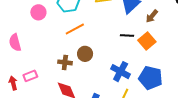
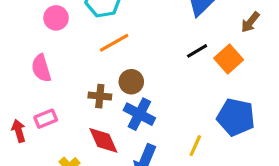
brown arrow: (152, 16) -> (250, 22), moved
black line: (127, 35) -> (197, 51), turned -32
pink semicircle: (15, 43) -> (41, 68), moved
blue cross: (121, 72) -> (139, 114), moved

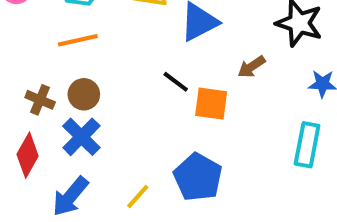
black line: (197, 51) -> (176, 82), turned 50
orange square: (229, 59) -> (211, 104), turned 32
red diamond: (103, 140) -> (28, 155), turned 36

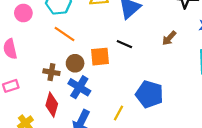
orange line: (78, 40) -> (65, 34), turned 60
brown arrow: (252, 67) -> (169, 38), moved
orange square: (211, 104) -> (100, 57), moved

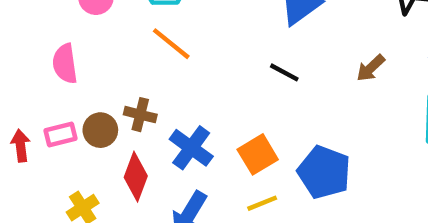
orange square: (100, 57) -> (258, 154), moved, turned -30
brown circle: (75, 63) -> (100, 130), moved
yellow line: (119, 113) -> (262, 203), turned 35

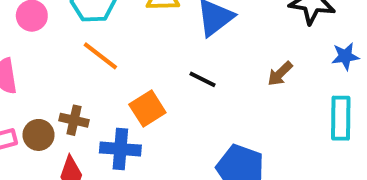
blue cross: (191, 148) -> (120, 149), turned -30
orange square: (258, 154) -> (147, 109), moved

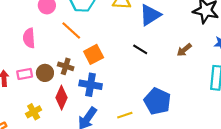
orange line: (100, 56) -> (71, 30), moved
orange square: (147, 109) -> (94, 54), moved

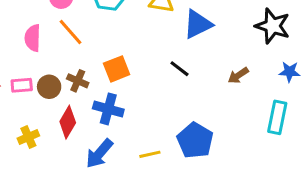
orange line: (71, 30) -> (71, 32), moved

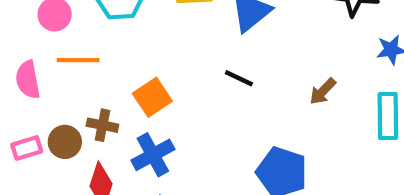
orange line: (71, 32) -> (78, 60), turned -36
brown arrow: (238, 75) -> (323, 91), moved
blue cross: (108, 109) -> (153, 155), turned -32

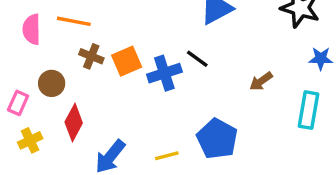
brown cross: (102, 125) -> (91, 56), moved
pink rectangle: (27, 148) -> (18, 103), moved, turned -60
blue cross: (153, 155) -> (164, 73), moved

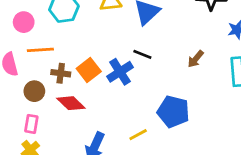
brown circle: (52, 83) -> (34, 91), moved
pink rectangle: (18, 103) -> (31, 124), moved
red diamond: (74, 122) -> (71, 103), moved, turned -60

